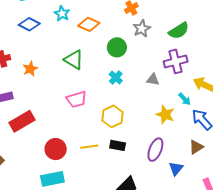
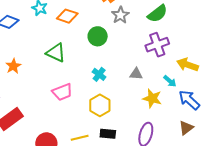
cyan cross: (116, 78) -> (99, 74), moved
gray triangle: (153, 80) -> (136, 74), moved

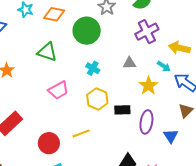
green circle: (98, 36) -> (87, 31), size x1.4
yellow star: (152, 98) -> (148, 86), turned 30
black rectangle: (108, 134) -> (122, 110), moved

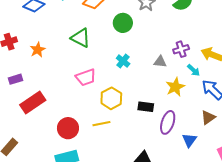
green circle: (87, 31) -> (123, 23), size x0.7
purple cross: (147, 32) -> (181, 49), moved, size x0.7
yellow hexagon: (97, 99) -> (111, 98), moved

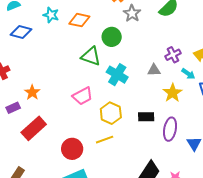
green triangle: (81, 38) -> (91, 56), moved
orange star: (38, 50) -> (32, 92), moved
cyan cross: (123, 61) -> (117, 75), size x1.5

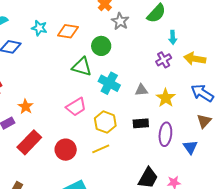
gray triangle: (154, 70) -> (141, 90), moved
cyan arrow: (188, 74) -> (173, 37), moved, turned 56
red circle: (72, 149) -> (66, 150), moved

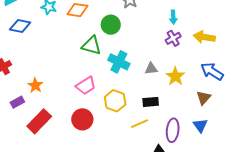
cyan arrow: (173, 37) -> (173, 17), moved
brown triangle: (204, 121) -> (204, 98), moved
purple ellipse: (165, 134) -> (173, 130), moved
yellow line: (101, 149) -> (139, 124), moved
red circle: (66, 150) -> (82, 119), moved

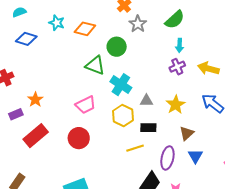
gray triangle: (151, 69) -> (146, 101), moved
brown triangle: (204, 98) -> (187, 133), moved
yellow hexagon: (115, 101) -> (123, 116), moved

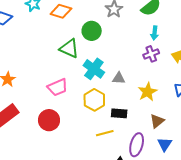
gray triangle: (146, 101) -> (119, 78), moved

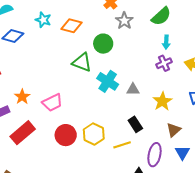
pink trapezoid: (58, 87) -> (52, 103), moved
yellow hexagon: (94, 100) -> (94, 134), moved
black rectangle: (119, 113) -> (135, 124), turned 56

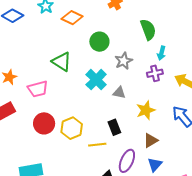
green semicircle: (161, 16) -> (148, 30), moved, turned -80
gray star: (124, 21) -> (124, 61), moved
green triangle: (82, 62) -> (62, 62), moved

